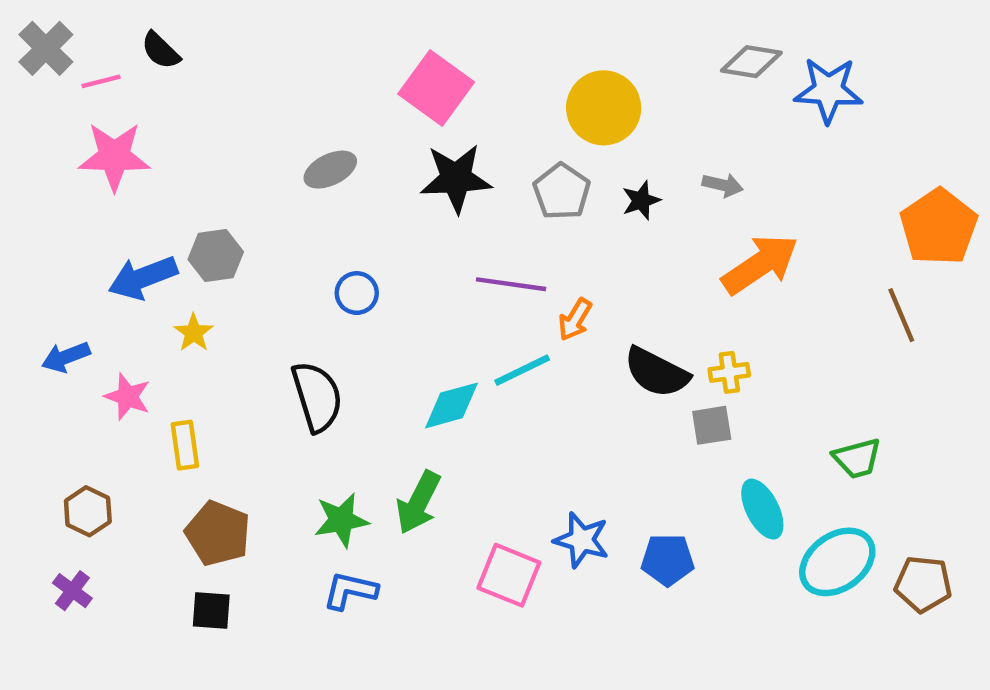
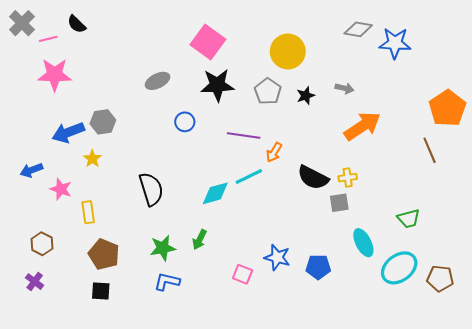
blue circle: (357, 293) -> (185, 122), moved
green arrow: (418, 502) -> (200, 240), size x0.7
pink square: (509, 575) -> (243, 274), size x0.7

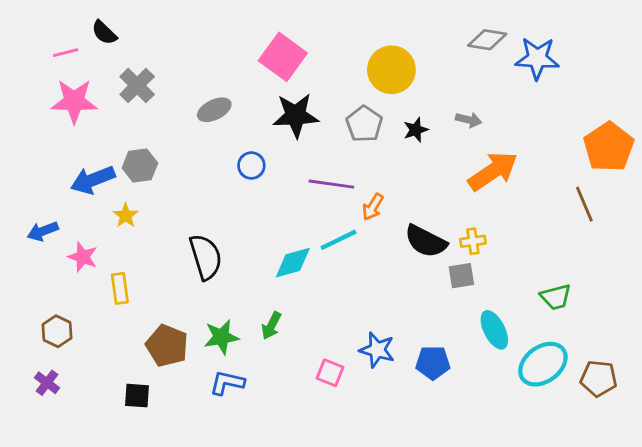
gray cross: (22, 23) -> (137, 85), moved
brown pentagon: (104, 254) -> (167, 346), moved

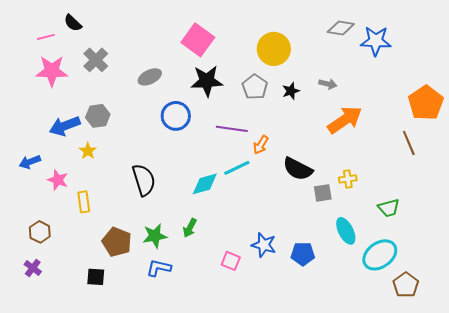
blue circle: (251, 166) -> (176, 116), size x1.5
yellow cross: (473, 241) -> (348, 179), moved
brown pentagon: (599, 378) -> (406, 285), moved, turned 30

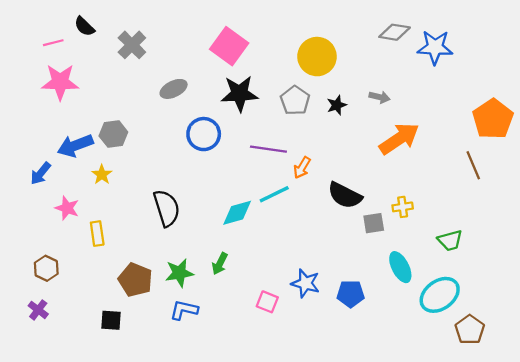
gray cross: (96, 60) -> (132, 45), moved
blue arrow: (30, 162) -> (40, 173), moved, turned -30

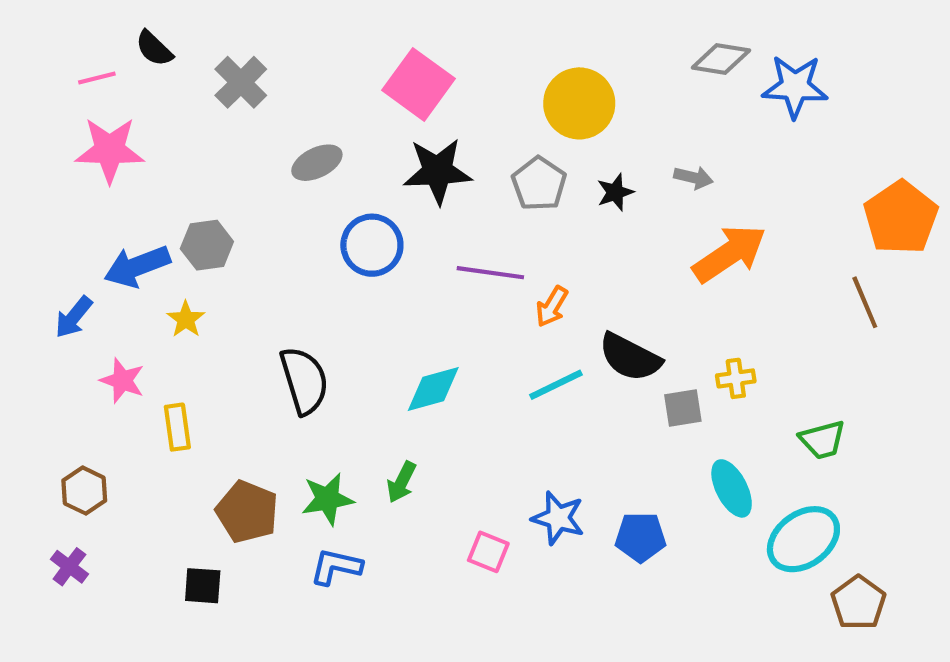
cyan line: (274, 194) -> (556, 385), moved

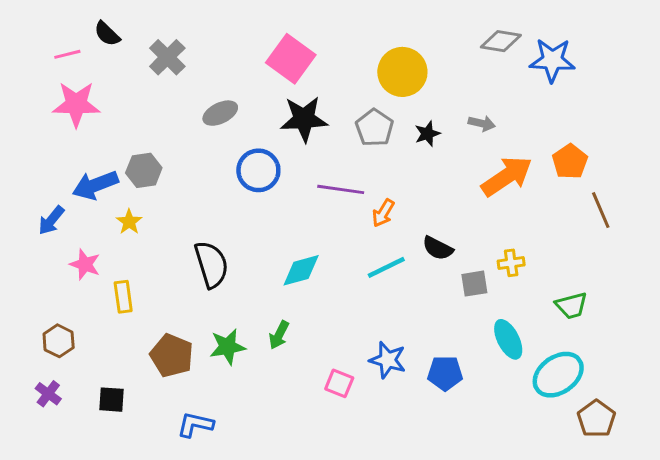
orange pentagon: (901, 218) -> (570, 162), moved, size x0.7
black semicircle: (630, 357) -> (438, 248), size x0.7
blue L-shape: (336, 567) -> (195, 425), moved
black square: (203, 586) -> (111, 400), moved

